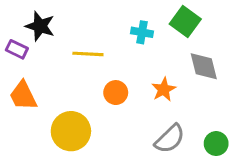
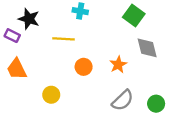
cyan cross: (142, 32) -> (80, 11), moved
yellow circle: (71, 131) -> (51, 95), size x0.6

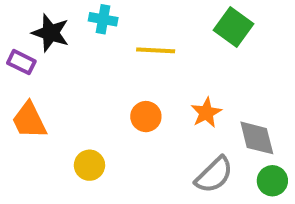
cyan cross: (80, 11) -> (103, 19), moved
yellow line: (64, 39) -> (156, 50), moved
gray diamond: (147, 48) -> (257, 138), moved

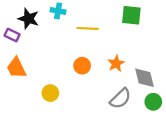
green square: (233, 27) -> (131, 15), turned -30

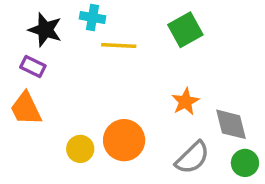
green square: (131, 15) -> (185, 30), moved, turned -35
yellow line: (88, 28) -> (119, 46), moved
purple rectangle: (12, 35) -> (33, 67), moved
orange circle: (82, 66) -> (124, 140), moved, size x1.5

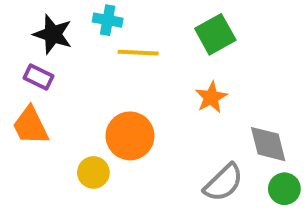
orange star: (185, 102) -> (211, 97), moved
orange circle: (124, 140) -> (130, 136), moved

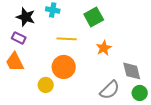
green square: (215, 34) -> (94, 17), moved
yellow line: (138, 53) -> (67, 39), moved

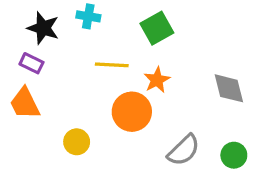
orange star: (104, 48) -> (157, 80), moved
orange circle: (64, 67) -> (132, 112), moved
gray diamond: (132, 71) -> (229, 88), moved

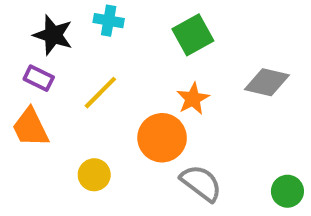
yellow line: (112, 65) -> (100, 93), moved, turned -48
gray diamond: (229, 88) -> (267, 82), moved, turned -63
gray semicircle: (184, 150) -> (201, 183), moved, turned -99

